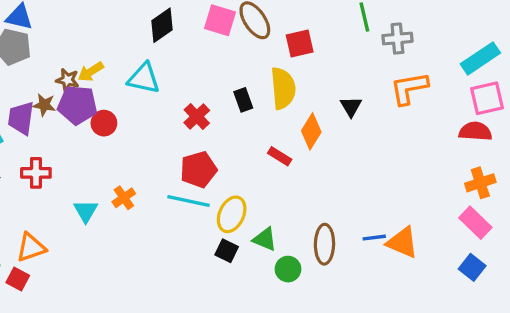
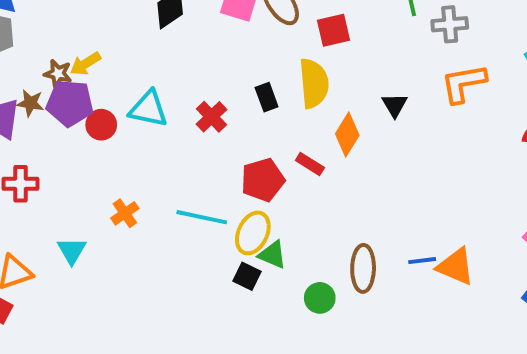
cyan triangle: (144, 78) -> (148, 109), moved
red pentagon: (198, 170) -> (263, 180), moved
cyan triangle: (86, 211) -> (72, 251), moved
green triangle: (265, 239) -> (272, 255), moved

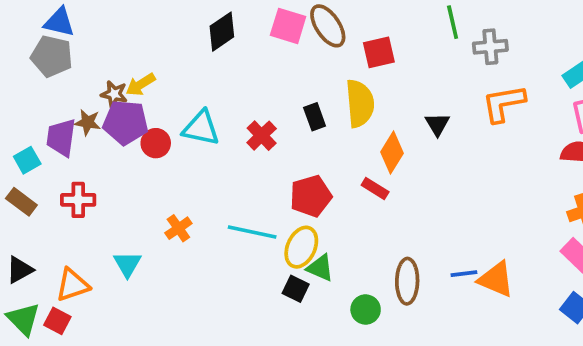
red rectangle: (310, 164) -> (375, 189), moved

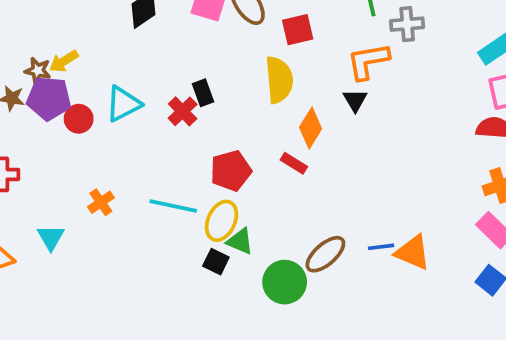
orange L-shape: (504, 103) -> (368, 61), moved
black rectangle: (315, 117) -> (203, 93), moved
cyan triangle: (201, 128) -> (123, 104), turned -39
brown ellipse: (407, 281) -> (325, 254), turned 48
green circle: (366, 310) -> (285, 282), size x1.5

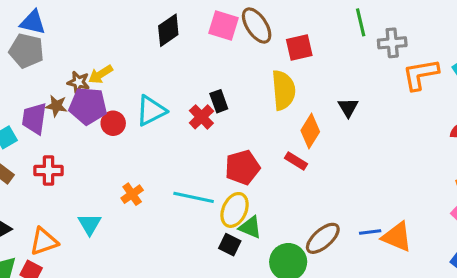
orange L-shape: (368, 61) -> (421, 74), moved

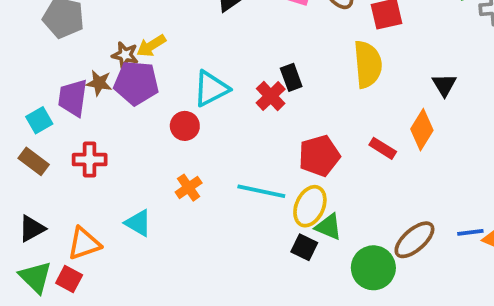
red circle: (113, 123) -> (185, 126), moved
orange diamond: (310, 131) -> (422, 130), moved
cyan triangle: (90, 224) -> (138, 223), turned -30

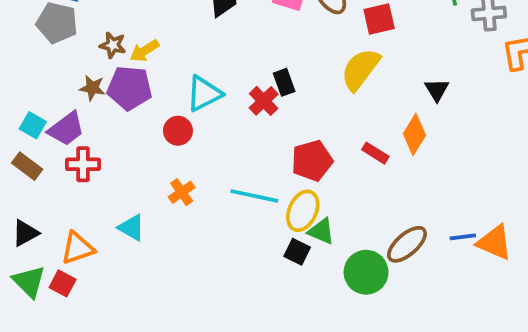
brown star: (125, 55) -> (113, 45), moved
yellow semicircle: (368, 64) -> (360, 69), turned -138
purple trapezoid: (73, 98) -> (66, 129), moved, turned -135
cyan square: (39, 120) -> (33, 125), turned -30

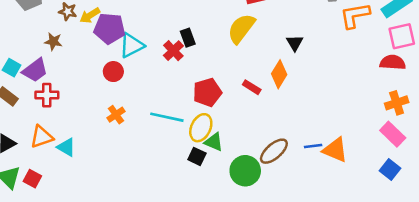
purple pentagon: (130, 88) -> (109, 28), moved
cyan triangle: (131, 228) -> (66, 147), moved
orange triangle: (77, 248) -> (42, 137), moved

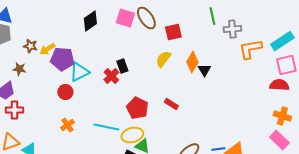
yellow semicircle: (241, 28) -> (163, 59), size x0.7
orange diamond: (279, 74) -> (192, 62), moved
red pentagon: (207, 92) -> (137, 108), turned -30
orange cross: (397, 103) -> (282, 116), turned 36
yellow ellipse: (201, 128) -> (132, 135), turned 50

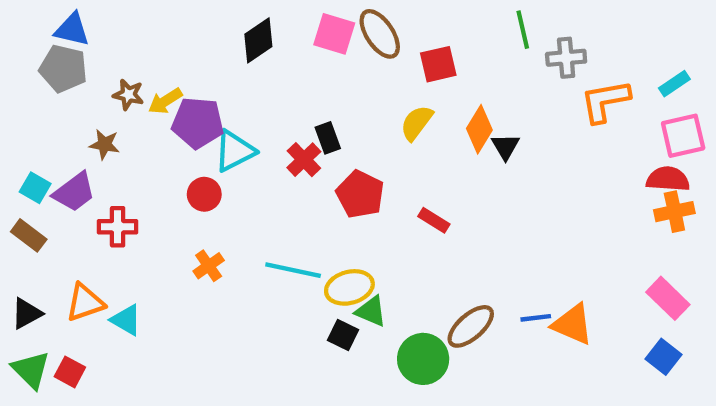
cyan rectangle: (282, 41) -> (674, 84), size x0.6
red pentagon: (137, 108) -> (360, 194), moved
red cross: (14, 110) -> (118, 227), moved
orange cross: (282, 116) -> (674, 212), moved, turned -30

